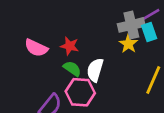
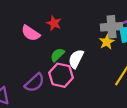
red star: (70, 46) -> (54, 23), moved
green semicircle: (72, 69) -> (57, 55), turned -88

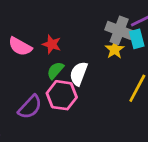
red star: (54, 23) -> (52, 44), moved
gray cross: (112, 27) -> (119, 30), turned 30

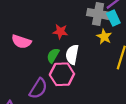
red star: (52, 44) -> (60, 32), moved
yellow star: (115, 49) -> (104, 37), moved

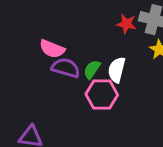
red star: (60, 32) -> (126, 24), moved
purple semicircle: (38, 88) -> (66, 68), moved, turned -110

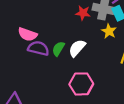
white semicircle: (117, 70) -> (77, 48), turned 30
pink hexagon: (102, 95) -> (81, 84), moved

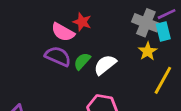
red star: (83, 13) -> (82, 22), moved
pink semicircle: (27, 34) -> (63, 32), moved

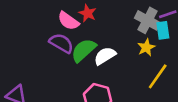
green semicircle: (82, 61) -> (84, 50), size x1.5

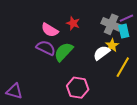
red star: (88, 13) -> (73, 23), moved
white semicircle: (105, 56) -> (102, 53), moved

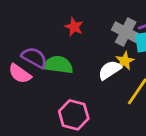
pink semicircle: (50, 30) -> (20, 74), moved
green semicircle: (64, 52) -> (58, 65), turned 50

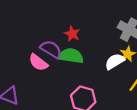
red star: (74, 27) -> (72, 34), moved

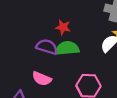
pink semicircle: (38, 63) -> (42, 79), moved

